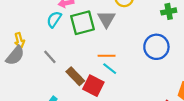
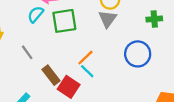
gray triangle: (106, 19) -> (108, 19), moved
orange line: (107, 56) -> (85, 58), turned -49

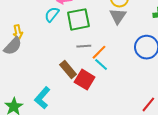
gray line: (27, 52) -> (84, 46), moved, turned -56

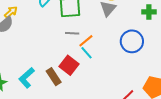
yellow arrow: (18, 32) -> (11, 12), turned -128
brown rectangle: (68, 69) -> (54, 77), moved

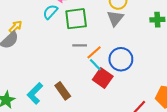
blue circle: (132, 41) -> (121, 59), moved
red square: (69, 65) -> (103, 78), moved

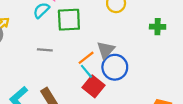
gray triangle: (115, 18) -> (106, 50), moved
gray line: (80, 45) -> (45, 50), moved

